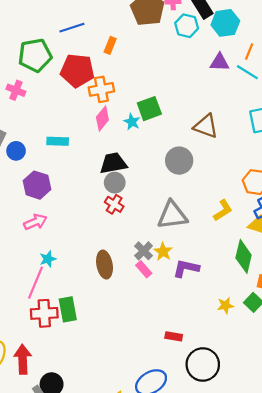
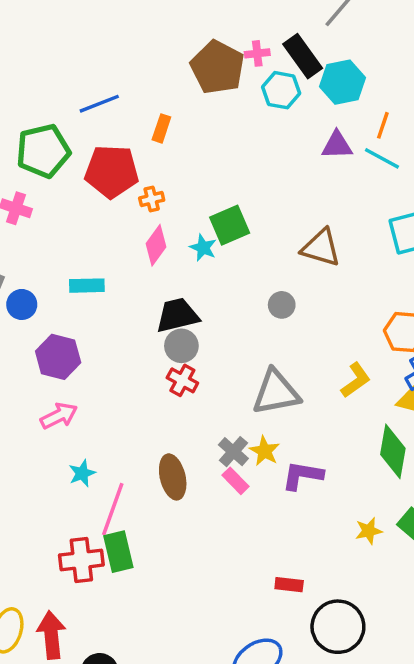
orange cross: (101, 89) -> (152, 199), size x0.6
gray circle: (179, 161) -> (282, 305), size x0.6
pink line: (35, 283) -> (113, 509), moved

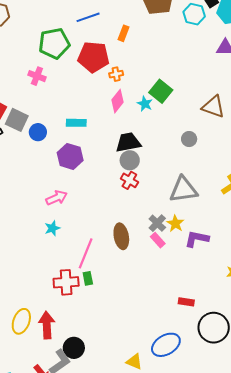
green square: (230, 225) -> (161, 91), turned -30
purple hexagon: (58, 357) -> (70, 156), moved
cyan star: (82, 473) -> (52, 228), moved
green rectangle: (118, 552) -> (88, 278), size x0.6

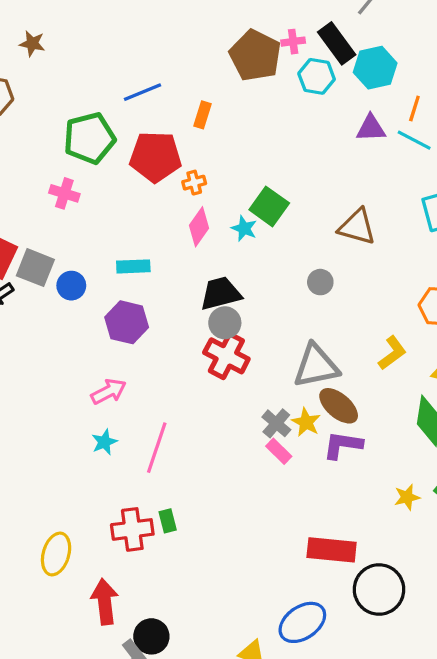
red cross: (129, 180) -> (226, 356), size x1.5
brown ellipse: (121, 236) -> (339, 406), moved, turned -35
pink line: (86, 253) -> (157, 448), moved
red rectangle: (186, 302) -> (332, 550), size x1.8
yellow ellipse: (21, 321) -> (56, 554), moved

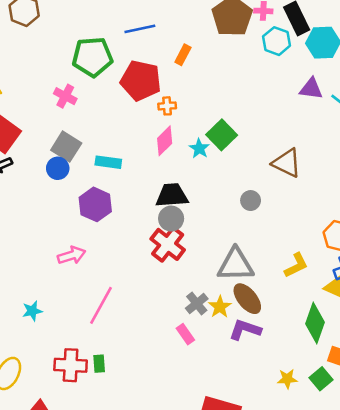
gray square: (35, 268) -> (66, 147), moved
cyan star: (104, 442) -> (32, 311), moved
pink rectangle: (279, 451) -> (185, 334), moved

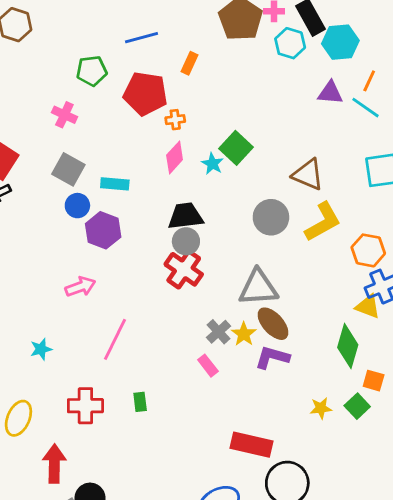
green pentagon: (92, 57) -> (92, 71), size x0.7
blue circle: (58, 168) -> (77, 206), moved
gray circle: (251, 201) -> (271, 217), size x1.6
yellow L-shape: (296, 265) -> (323, 222), moved, size x1.4
green rectangle: (99, 364) -> (140, 402), moved

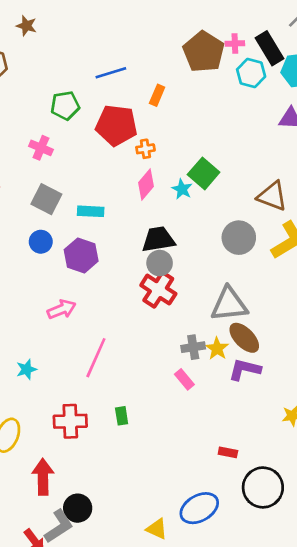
blue circle: (77, 206) -> (41, 242), moved
gray cross: (219, 332) -> (193, 347), turned 35
red rectangle: (252, 445) -> (228, 452), size x0.5

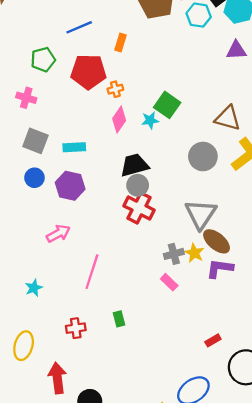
cyan star: (182, 189) -> (150, 120), turned -30
gray triangle: (229, 304) -> (201, 214), turned -44
red cross: (70, 421) -> (76, 328), size x0.7
red rectangle: (228, 452) -> (213, 340), turned -35

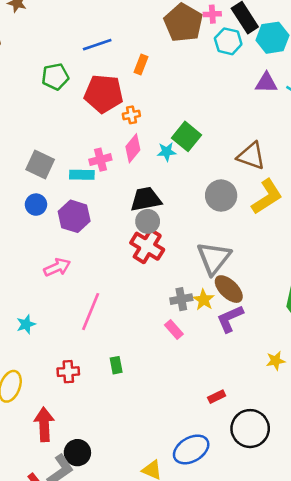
pink cross: (26, 98) -> (100, 160), moved, turned -36
purple L-shape: (220, 268) -> (230, 319), turned -36

